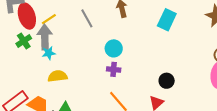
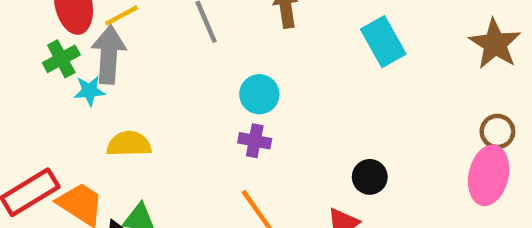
cyan rectangle: (167, 20) -> (383, 42), turned -60
cyan star: (49, 53) -> (89, 91), moved

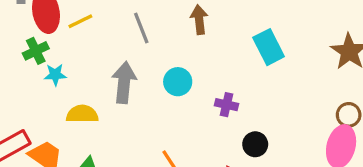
gray arrow: (109, 55) -> (124, 82), moved
purple cross: (255, 141) -> (227, 105), moved

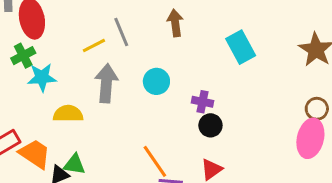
yellow line: (80, 21) -> (94, 46), moved
cyan star: (55, 75) -> (42, 77), size x1.4
black circle: (255, 144) -> (210, 125), moved

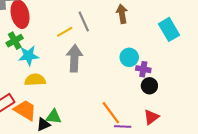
cyan circle: (156, 81) -> (129, 57), moved
yellow semicircle: (68, 114) -> (35, 80), moved

